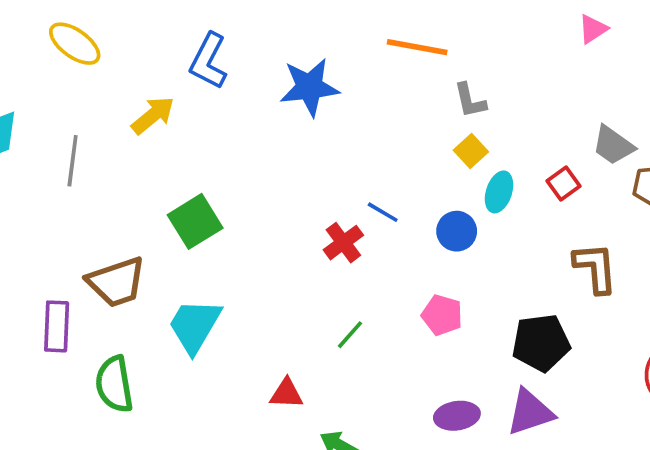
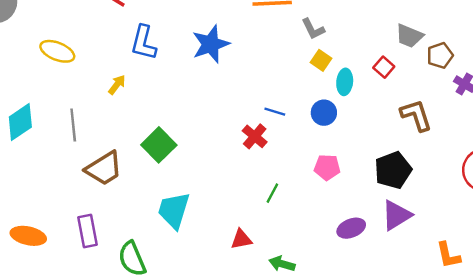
yellow arrow: (153, 115) -> (117, 85), size x0.7
brown trapezoid: (116, 282) -> (104, 168), moved

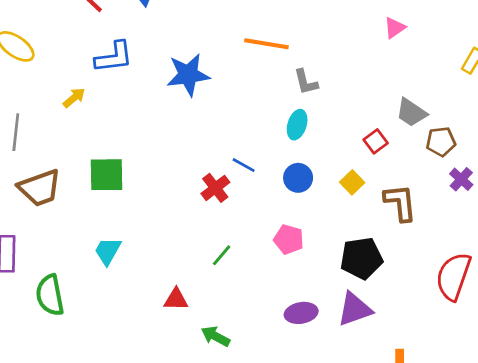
blue L-shape: (144, 43) -> (114, 57), turned -123
yellow square: (321, 60) -> (352, 182), moved
cyan ellipse: (345, 82) -> (297, 125), moved
green square: (159, 145) -> (106, 175), turned 32
cyan trapezoid: (174, 210) -> (108, 251), size x0.7

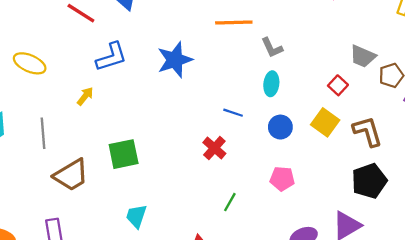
blue line: (244, 165) -> (233, 113), moved
yellow square: (352, 182) -> (325, 122), size x1.4
black pentagon: (362, 258) -> (369, 181), moved

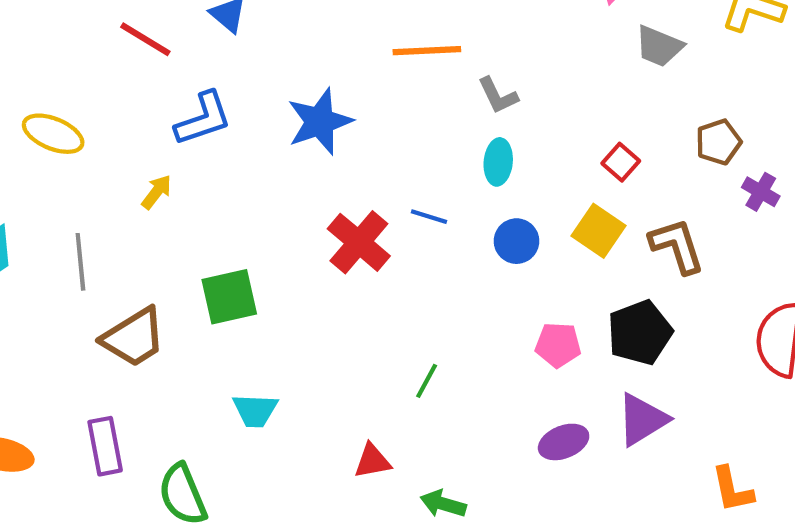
gray trapezoid: (363, 56) -> (659, 46), moved
red cross: (214, 148) -> (359, 242), moved, size x1.4
pink pentagon: (282, 179) -> (558, 345), moved
black pentagon: (369, 181) -> (640, 333), moved
cyan trapezoid: (136, 216) -> (255, 410), turned -105

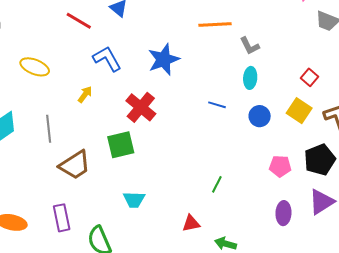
blue L-shape: (203, 119) -> (107, 59), turned -100
red cross: (359, 242) -> (141, 107), moved
purple ellipse: (564, 442) -> (283, 213), turned -65

